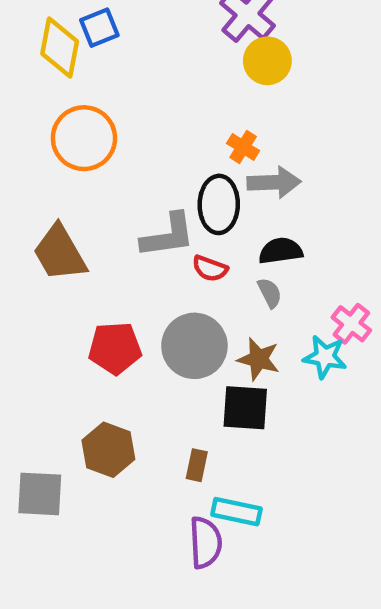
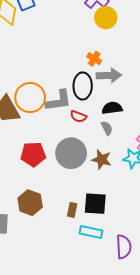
orange circle: (84, 138) -> (30, 98), moved
black square: (245, 408) -> (95, 204), moved
purple semicircle: (206, 543) -> (124, 247), moved

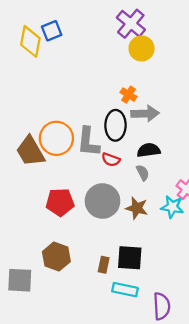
gray L-shape: (58, 101) -> (88, 142), turned 104

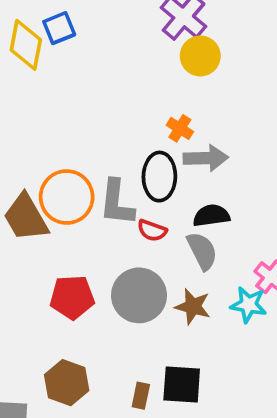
gray semicircle: (143, 173) -> (202, 251), size x1.5

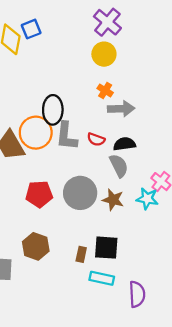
yellow circle: (200, 56) -> (104, 54), moved
black ellipse: (159, 177) -> (53, 110), moved
red semicircle: (152, 230) -> (96, 139), moved

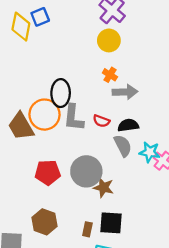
cyan star: (147, 199) -> (150, 152), moved
brown star: (113, 200) -> (104, 187), moved

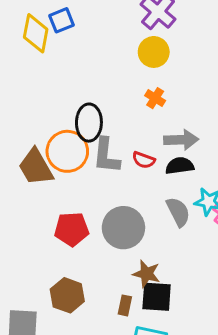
gray arrow: (125, 92) -> (181, 140), moved
gray semicircle: (123, 146) -> (178, 212), moved
brown star: (104, 187) -> (147, 274), moved

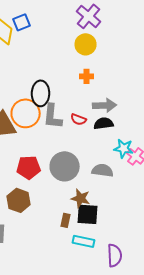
orange cross: (155, 98) -> (87, 76), turned -32
gray semicircle: (178, 212) -> (103, 170), moved, turned -55
brown hexagon: (67, 295) -> (19, 200), moved

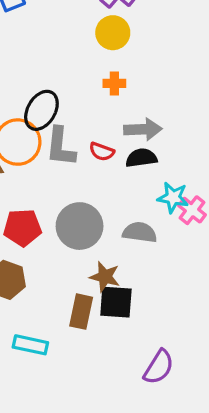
black ellipse: (41, 93) -> (41, 110), turned 30
brown rectangle: (66, 220) -> (81, 312), size x1.5
cyan rectangle: (84, 241) -> (30, 345), moved
purple semicircle: (115, 255) -> (159, 367), turned 35

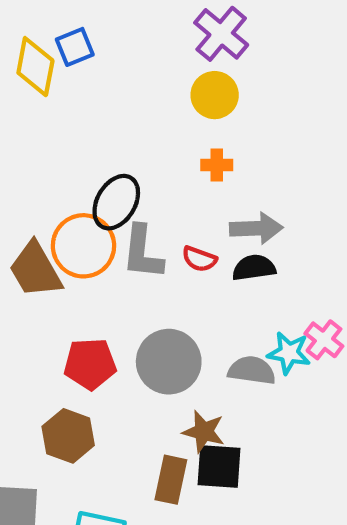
cyan star: (173, 197) -> (289, 353), moved

